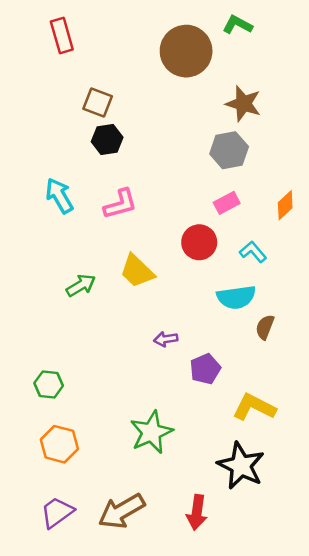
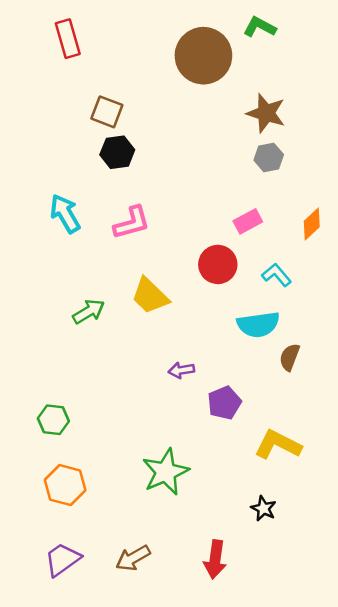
gray hexagon: (229, 150) -> (269, 157), moved, size x0.7
black star: (241, 466) -> (263, 509), size x0.5
brown arrow: (122, 511) -> (133, 558), size x0.7

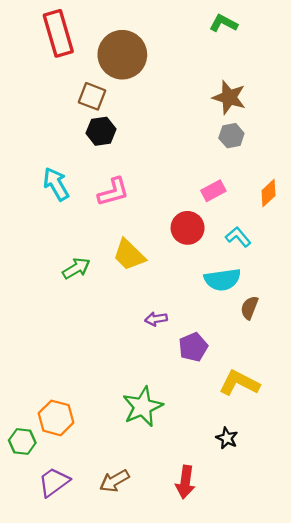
red rectangle: (68, 39) -> (58, 33), size x1.4
brown circle: (203, 56) -> (122, 55), moved
green hexagon: (53, 420) -> (22, 442), moved

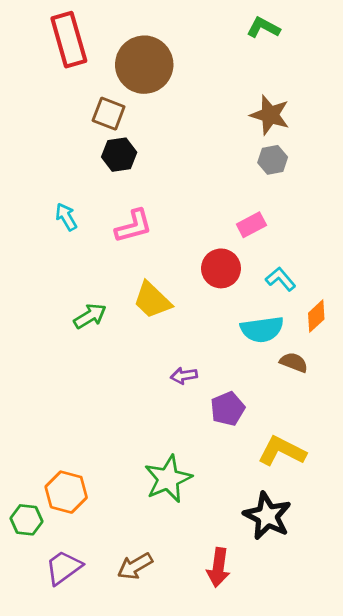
cyan arrow: (56, 184) -> (66, 217), size x0.7
orange diamond: (269, 193) -> (316, 316), moved
brown semicircle: (249, 308) -> (294, 362), turned 90
black star: (227, 438) -> (267, 516), size x1.8

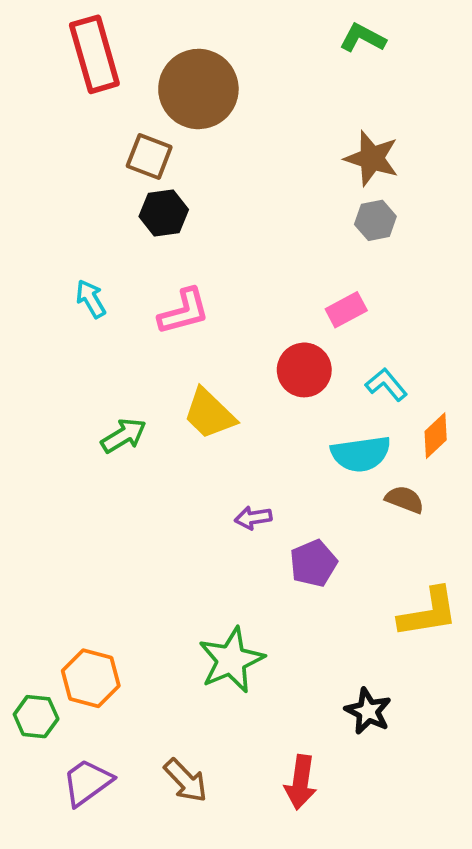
yellow L-shape: (282, 451) -> (428, 613), moved, turned 144
black star: (267, 516) -> (368, 711), size x0.7
brown arrow: (135, 566) -> (186, 780), turned -104

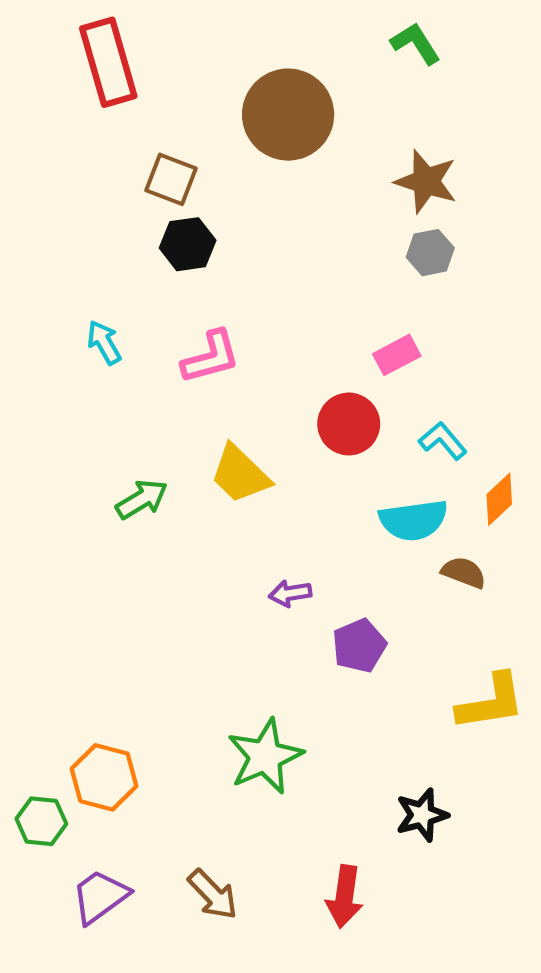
green L-shape: (363, 38) -> (416, 43), turned 30
brown circle: (198, 89) -> (288, 115), moved
black star: (368, 711) -> (422, 815), turned 30

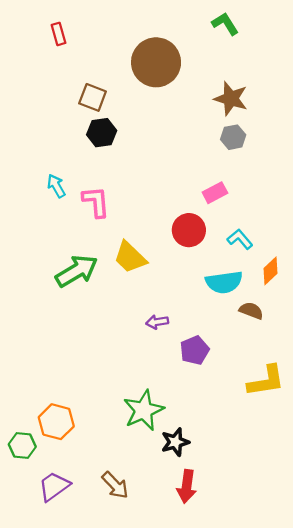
red rectangle: (108, 62) -> (59, 34), size x0.5
pink L-shape: (211, 357) -> (96, 202), moved, turned -80
green arrow: (142, 499) -> (77, 271), size x1.5
black star: (422, 815) -> (175, 442), moved

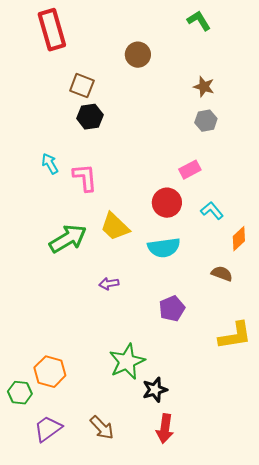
red rectangle: (59, 34) -> (52, 30), size x2.0
brown circle: (156, 62) -> (138, 55), size x0.6
brown star: (231, 99) -> (204, 87), size x0.7
cyan semicircle: (224, 282) -> (164, 248), moved
purple arrow: (157, 322) -> (109, 284), moved

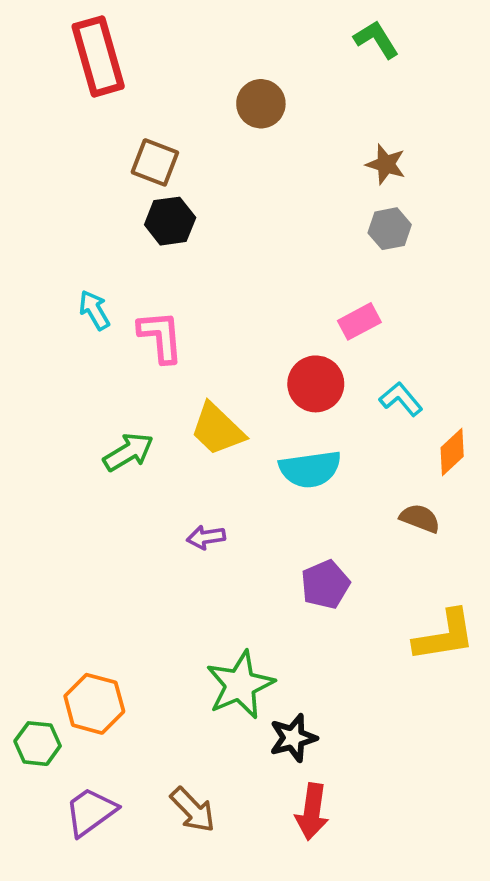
green arrow: (68, 239) -> (128, 452), size x0.7

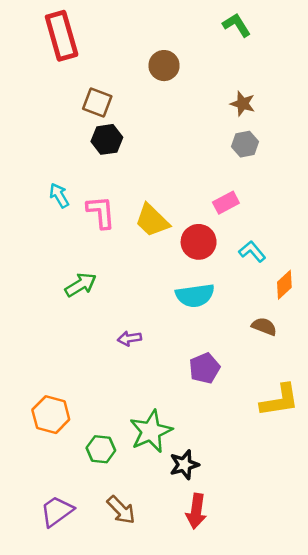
yellow trapezoid: (217, 429) -> (152, 220), moved
orange hexagon: (94, 704) -> (51, 415), moved
green hexagon: (38, 744) -> (101, 449), moved

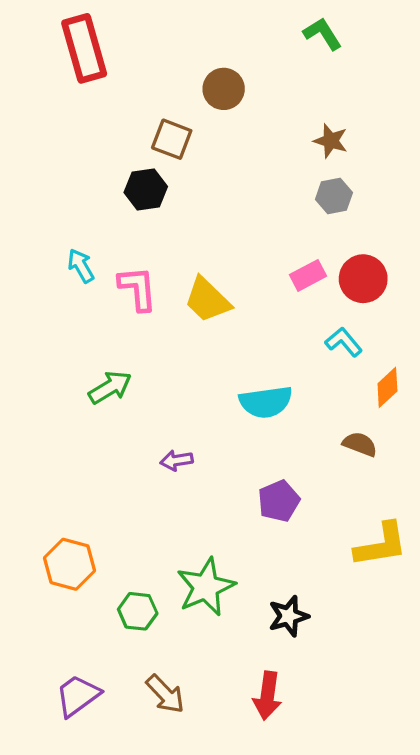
brown square: (97, 102) -> (172, 139), moved
red circle: (199, 242) -> (363, 279), moved
black star: (184, 465) -> (289, 616), moved

